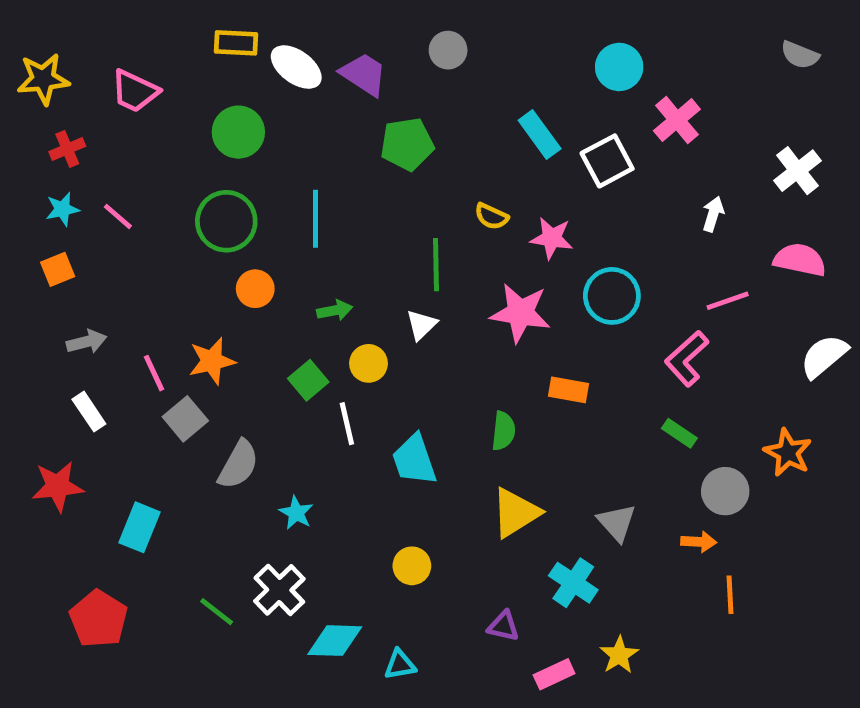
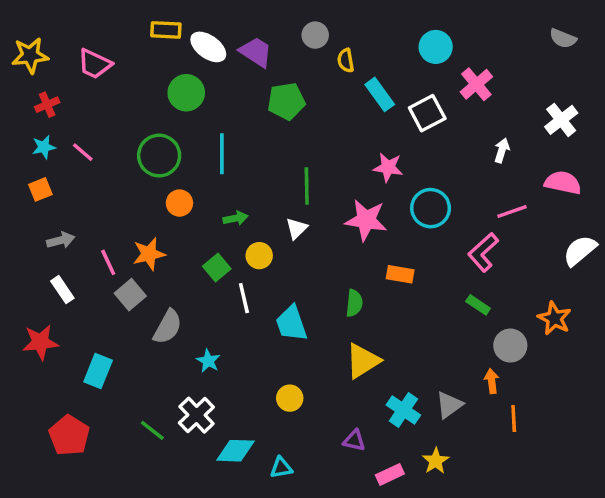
green circle: (238, 132) -> (186, 93), moved
yellow semicircle: (491, 216) -> (346, 61), moved, turned 55
gray triangle: (617, 522) -> (449, 405), moved, turned 36
orange arrow: (699, 542) -> (492, 381), turned -100

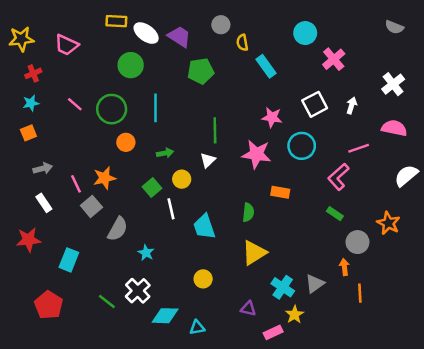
white square: (427, 113) -> (315, 104), moved
pink line: (83, 152) -> (75, 104), moved
yellow star: (436, 461) -> (295, 315), moved

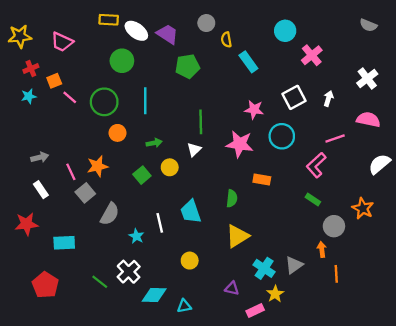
orange square: (28, 133) -> (54, 81), moved
white line: (171, 209) -> (160, 223), moved
cyan rectangle: (69, 260) -> (64, 243), turned 65

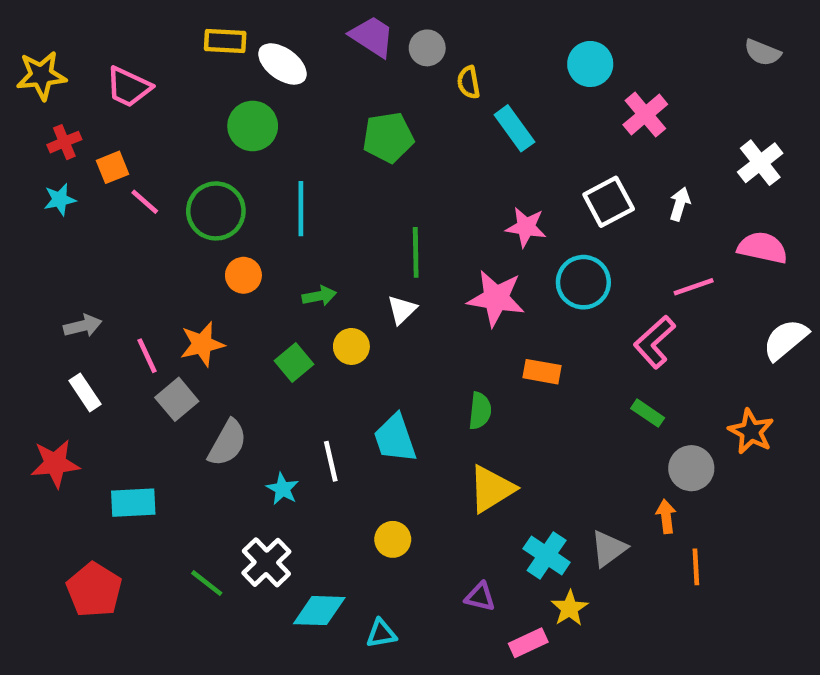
purple trapezoid: (167, 34) -> (372, 36), moved

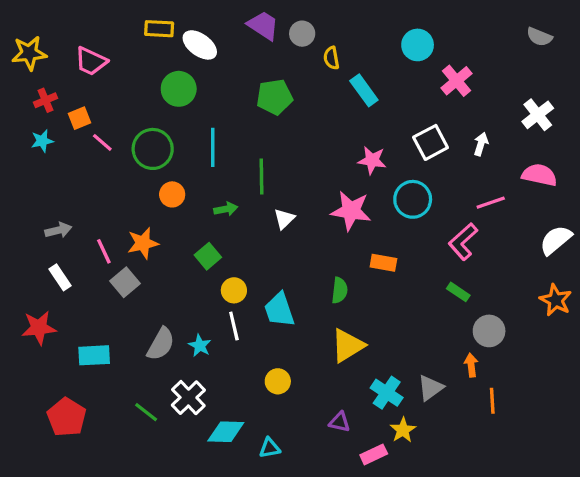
green line: (416, 252) -> (262, 177), moved
yellow circle: (351, 346) -> (234, 290), moved
orange star: (751, 431) -> (556, 300), moved
gray semicircle: (227, 443) -> (161, 344), moved

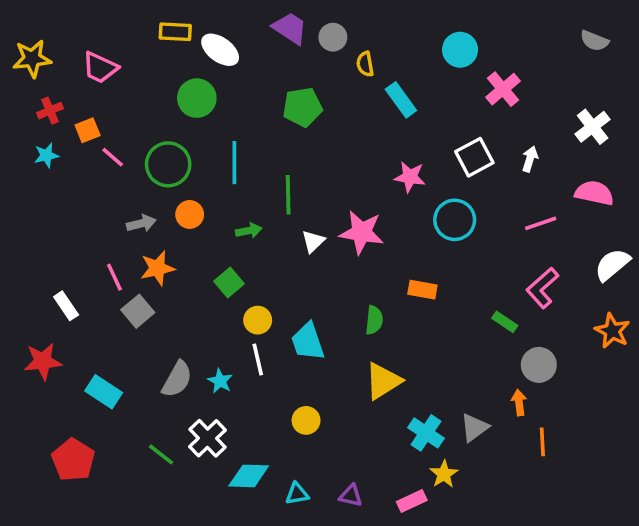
pink star: (351, 211) -> (362, 232), moved
gray arrow: (58, 230) -> (141, 223), moved
pink L-shape: (463, 242) -> (542, 288), moved
cyan rectangle: (94, 355) -> (104, 392), turned 36
purple triangle: (340, 422) -> (351, 496), moved

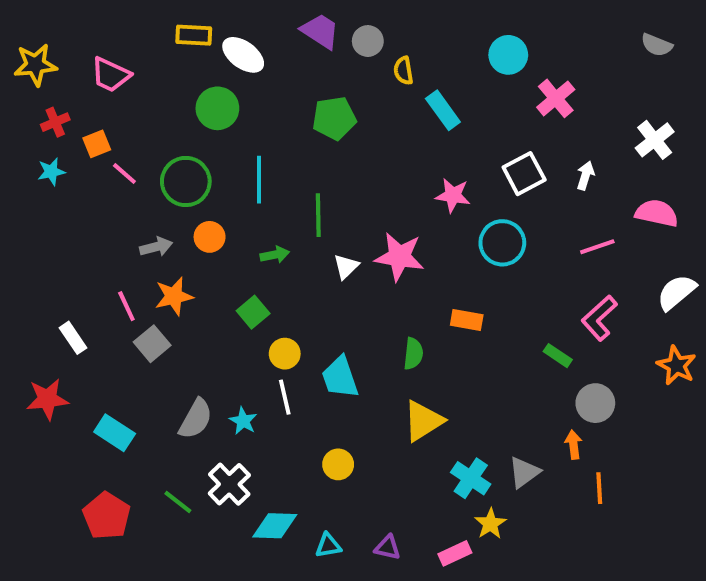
red pentagon: (73, 460) -> (107, 516), moved

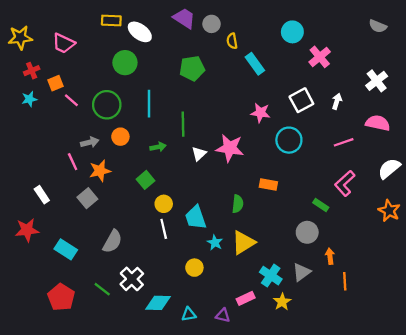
pink line: (126, 306) -> (73, 162), moved
gray circle: (595, 403) -> (307, 232), moved
cyan star: (243, 421) -> (215, 243), moved
pink rectangle: (455, 553) -> (246, 298), moved

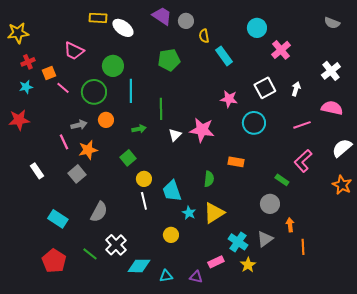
pink trapezoid: (63, 43) -> (74, 51), moved
green circle: (125, 63) -> (113, 66), moved
red star: (27, 230) -> (19, 120), moved

